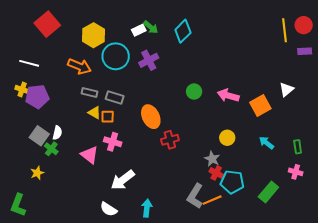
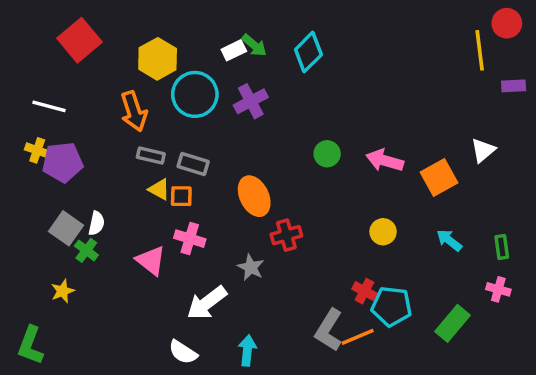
red circle: (304, 25) -> (507, 23), moved
orange arrow: (79, 66) -> (134, 111), turned 50
gray star: (212, 159) -> (251, 267), moved

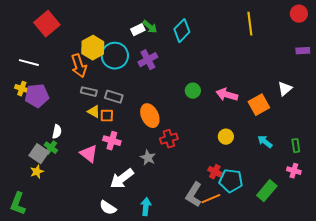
yellow line: (480, 50) -> (250, 24), moved
yellow hexagon: (158, 59) -> (93, 48), moved
gray square: (66, 228) -> (39, 154), moved

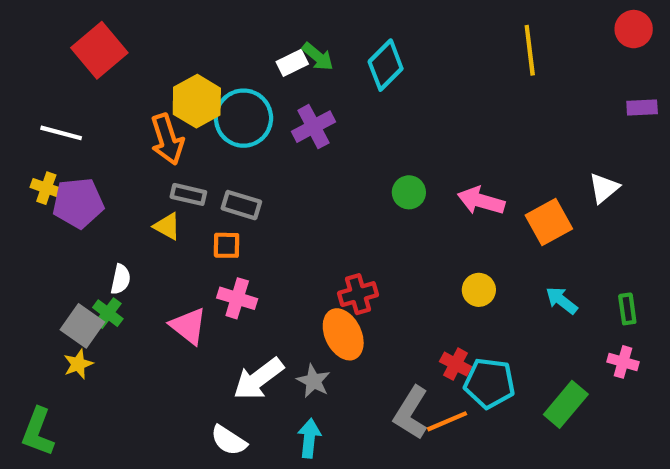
yellow triangle: (94, 112) -> (167, 226), moved
orange ellipse: (150, 116) -> (343, 334), moved
gray star: (148, 158) -> (313, 381), moved

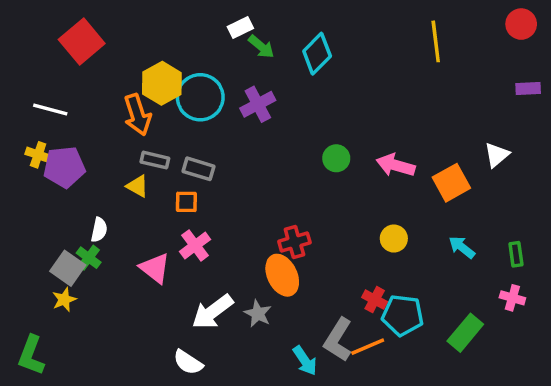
white rectangle: (292, 63) -> (240, 27), moved
pink cross: (237, 298) -> (195, 245), turned 36
cyan arrow: (309, 438) -> (305, 361), moved, turned 140

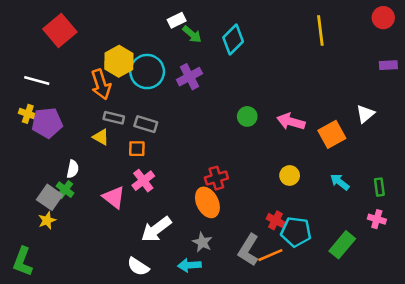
gray star: (258, 314) -> (202, 242), moved
cyan arrow: (305, 361) -> (189, 265), moved, turned 120

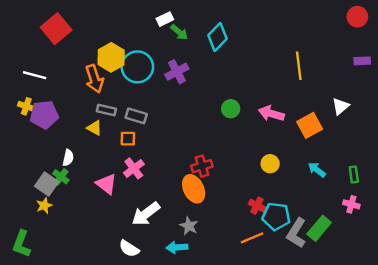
yellow line: (320, 30) -> (299, 66), moved
gray L-shape: (249, 250) -> (296, 233), moved

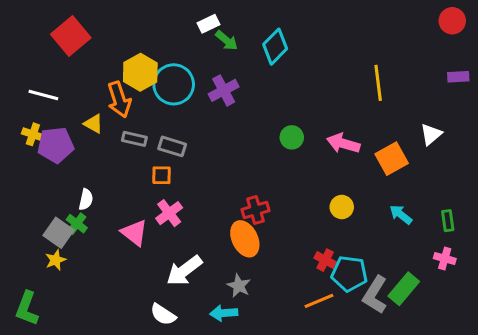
yellow triangle: (94, 128) -> (93, 124), moved

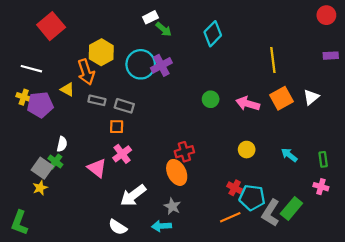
cyan diamond: (275, 47) -> (213, 34), moved
cyan circle: (174, 84) -> (141, 64), moved
orange square: (392, 159) -> (282, 98), moved

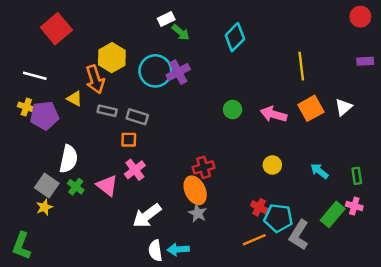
white semicircle: (62, 144) -> (69, 159), size x1.6
green cross: (55, 162) -> (76, 187), moved
gray star: (172, 206) -> (198, 213), moved
green rectangle: (291, 209) -> (333, 214), moved
white semicircle: (118, 227) -> (155, 251), moved, turned 48

